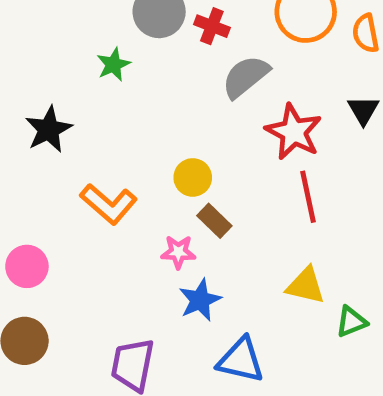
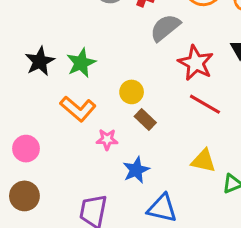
green star: (113, 65) -> (81, 63), moved, size x1.4
red line: (308, 197) -> (205, 104), turned -48
pink star: (178, 252) -> (107, 139), moved

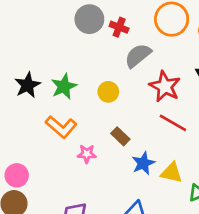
yellow circle: (132, 92) -> (108, 92), moved
pink circle: (26, 149) -> (17, 175), moved
blue star: (136, 170) -> (143, 163), moved

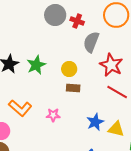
gray semicircle: (138, 55) -> (91, 42), turned -30
orange L-shape: (61, 127) -> (20, 108), moved
brown rectangle: (120, 136) -> (73, 88), moved, turned -40

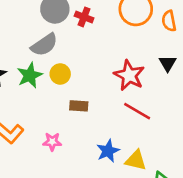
gray semicircle: (91, 42) -> (44, 45), moved, turned -145
yellow circle: (69, 69) -> (60, 74), moved

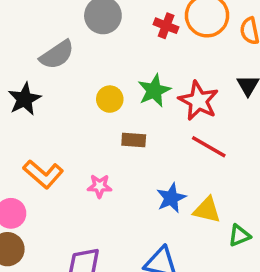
red cross: (84, 17) -> (166, 26), moved
gray semicircle: (44, 45) -> (57, 55), moved
green star: (30, 75) -> (154, 91), moved

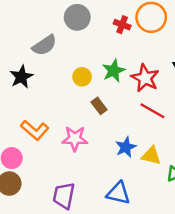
brown rectangle: (134, 140) -> (99, 106), turned 49
pink star: (100, 186) -> (75, 139), size x1.5

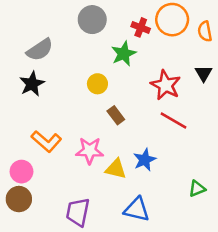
gray semicircle: (44, 45) -> (40, 50), moved
green star: (114, 71) -> (124, 54), moved
yellow triangle: (151, 156) -> (116, 169), moved

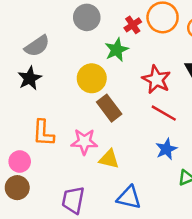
red cross: (141, 27) -> (133, 25), turned 35
yellow circle: (97, 84) -> (92, 78), size x1.5
brown rectangle: (116, 115) -> (109, 108), size x1.5
orange L-shape: (46, 141) -> (43, 133), turned 52
blue star: (145, 160) -> (166, 149), moved

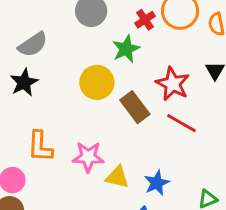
brown rectangle: (109, 108) -> (135, 107), moved
blue star: (166, 149) -> (157, 183), moved

